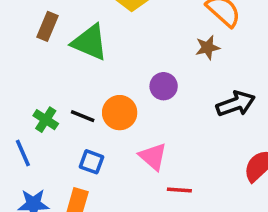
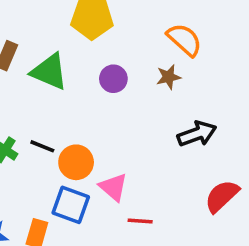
purple circle: (164, 86) -> (113, 79), moved
orange circle: (120, 113) -> (76, 162), moved
blue square: (91, 162) -> (71, 205), moved, size x1.5

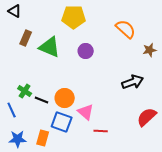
brown star: (168, 77) -> (150, 50), moved
black line: (42, 146) -> (42, 100), moved

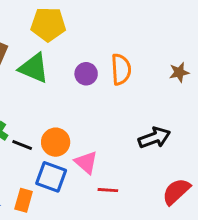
yellow pentagon: (74, 17) -> (48, 24), moved
orange semicircle: (126, 29) -> (121, 69), moved, turned 45
black arrow: (133, 82) -> (154, 138), moved
red semicircle: (147, 117) -> (176, 191), moved

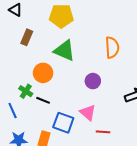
green triangle: (34, 68) -> (64, 51), moved
purple circle: (86, 74) -> (93, 81), moved
orange circle: (56, 142) -> (43, 73), moved

